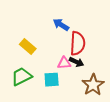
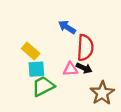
green trapezoid: (22, 77) -> (43, 86), moved
cyan square: (52, 80) -> (36, 69), moved

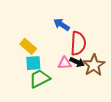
brown star: (102, 93) -> (94, 65), moved

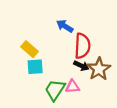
pink triangle: (65, 63) -> (72, 87), moved
green trapezoid: (40, 79) -> (55, 90), moved, turned -30

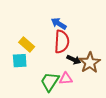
red semicircle: (82, 46) -> (62, 42), moved
cyan square: (35, 67) -> (20, 61), moved

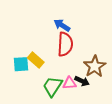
yellow rectangle: (27, 45) -> (36, 60), moved
black arrow: (74, 60) -> (82, 81), moved

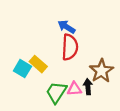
cyan square: (21, 64) -> (22, 69), turned 35
black arrow: (82, 81) -> (88, 87), turned -120

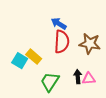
brown star: (101, 71) -> (90, 44), moved, turned -30
pink triangle: (74, 89) -> (89, 79), moved

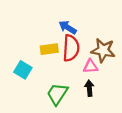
yellow rectangle: (34, 57) -> (49, 49), moved, turned -49
pink triangle: (89, 79) -> (90, 66), moved

